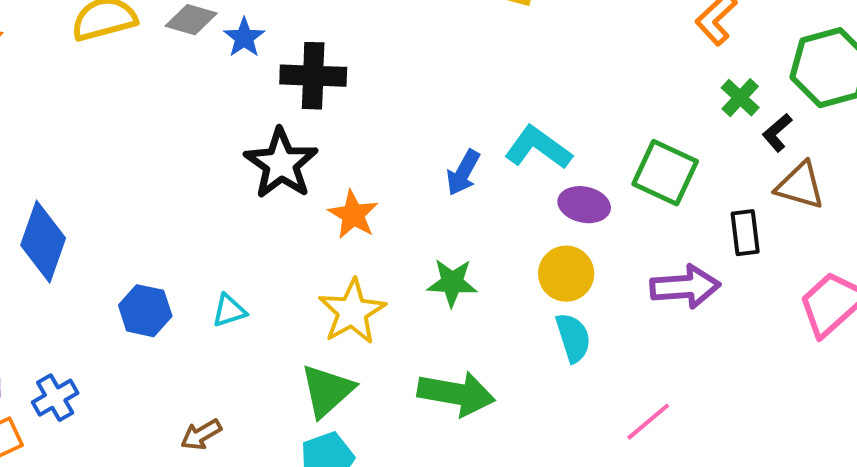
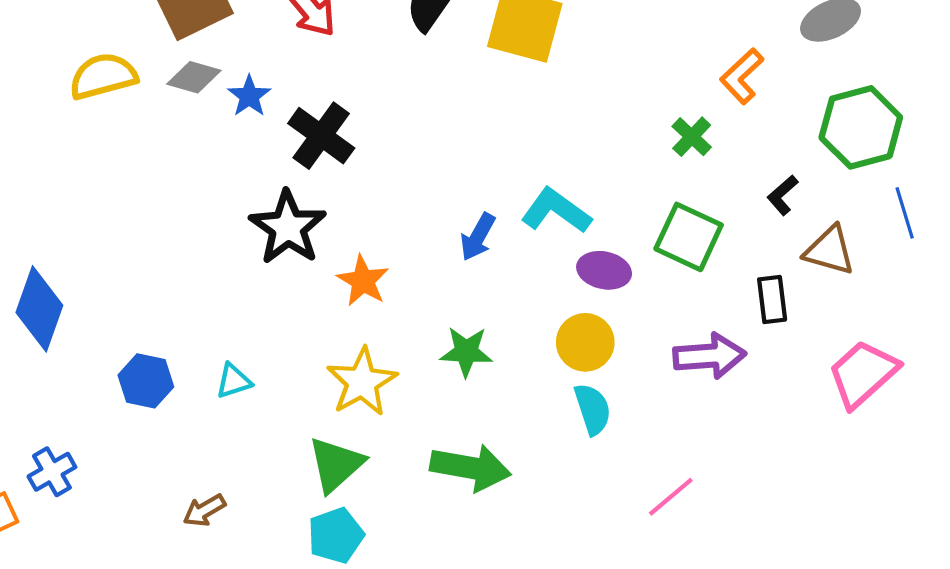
black cross: (313, 76) -> (321, 136), turned 34
green cross: (740, 98) -> (692, 137), moved
black L-shape: (777, 133) -> (783, 195), moved

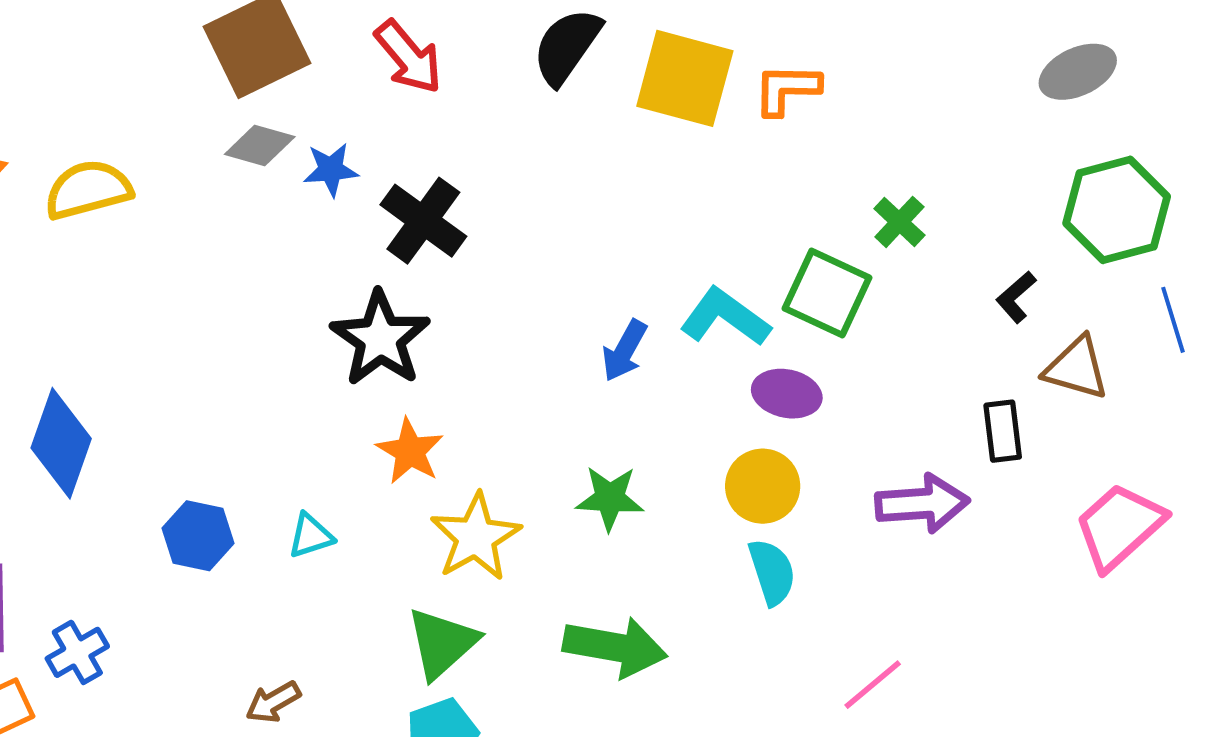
yellow semicircle: (103, 76) -> (88, 190), moved
orange L-shape: (742, 76) -> (787, 89), moved, turned 44
blue star: (249, 96) -> (331, 170), turned 30
green square: (689, 237) -> (827, 293), moved
orange star: (363, 281) -> (410, 451), moved

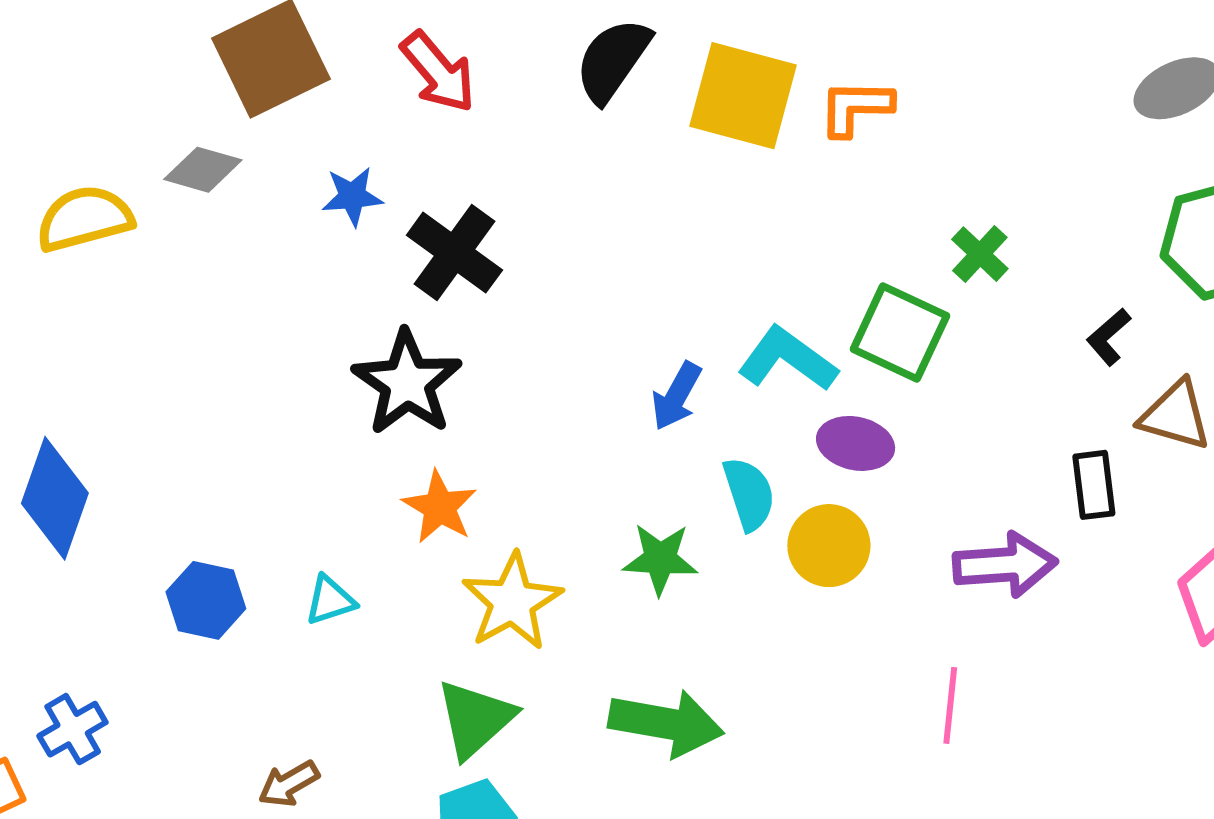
gray diamond: (260, 145) -> (203, 170), moved
cyan semicircle: (772, 572) -> (749, 494), moved
pink line: (873, 685) -> (950, 705), moved, turned -44

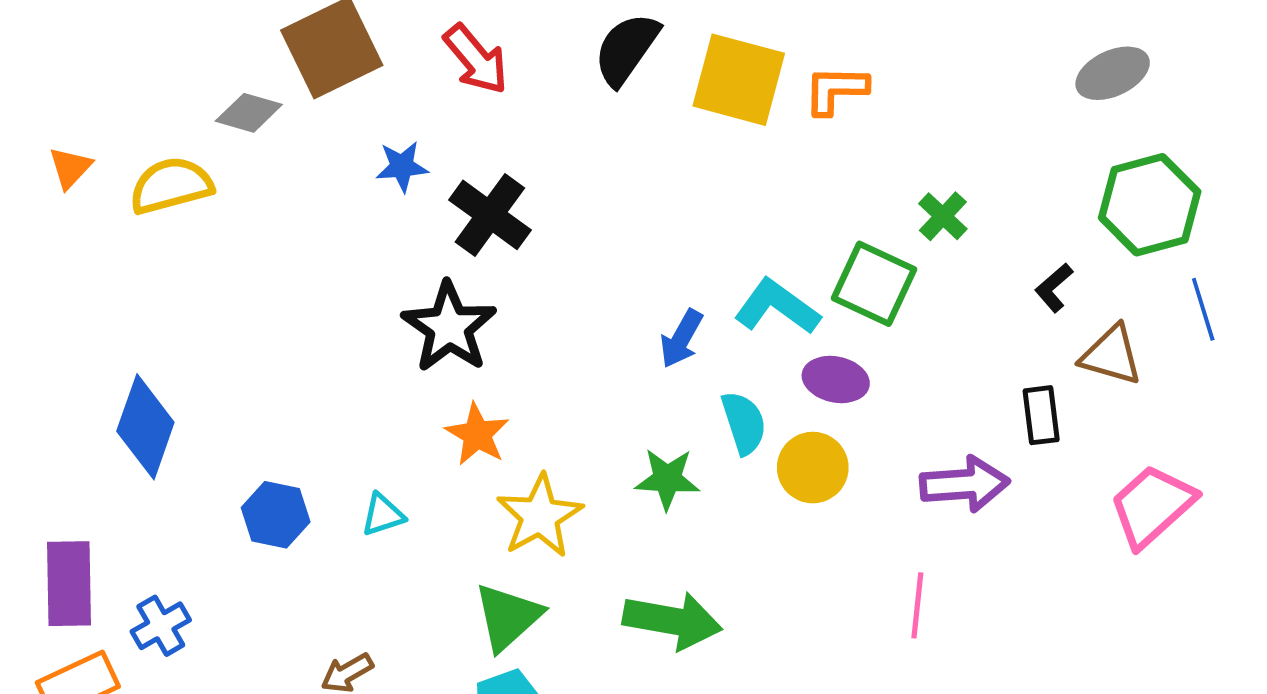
gray diamond: (203, 170) -> (249, 113), moved

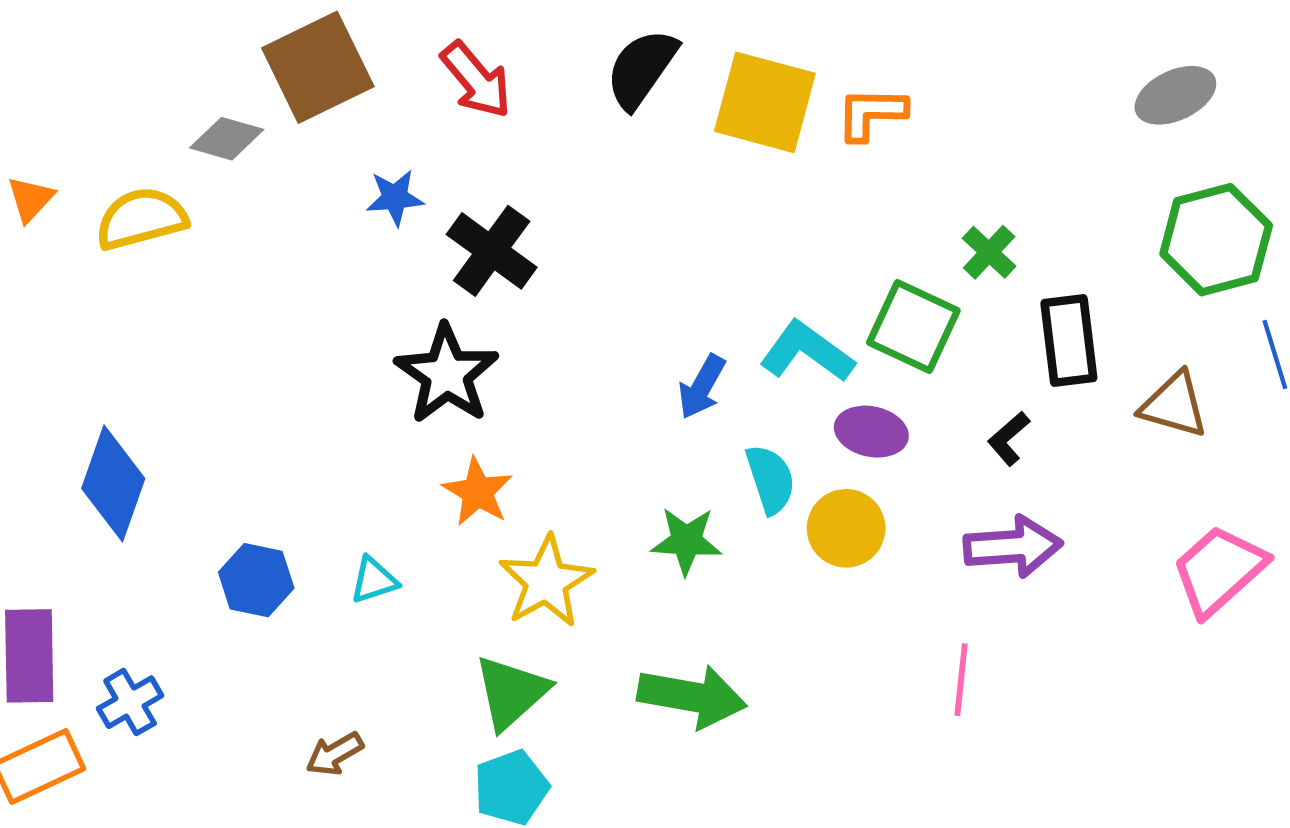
black L-shape: (1054, 288) -> (1009, 439), moved
black rectangle: (1041, 415) -> (1069, 341), moved, size x1.4

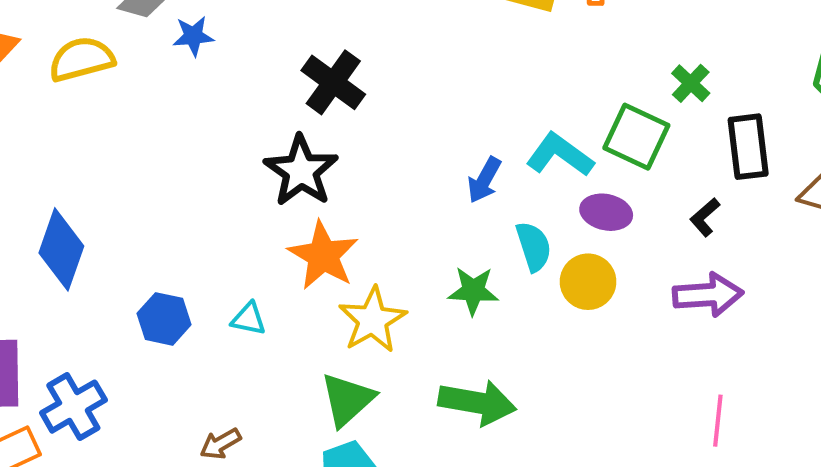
blue star: (395, 198) -> (193, 36), moved
orange star: (478, 492) -> (323, 256), size x1.4
cyan triangle: (374, 580) -> (249, 319), turned 30
pink line: (961, 680) -> (718, 421), moved
blue cross: (130, 702) -> (73, 407), size x1.4

